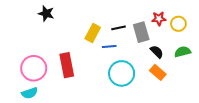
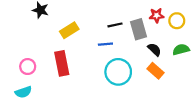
yellow rectangle: (93, 33) -> (69, 30), moved, turned 30
pink circle: (34, 68) -> (28, 67), size x0.6

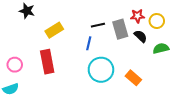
blue line: (105, 44) -> (89, 43), turned -72
black semicircle: (154, 49) -> (141, 36), moved
orange rectangle: (155, 71) -> (133, 78), moved

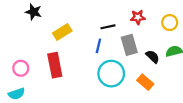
red star: (138, 16) -> (138, 17), moved
gray rectangle: (120, 29) -> (129, 45), moved
black semicircle: (141, 36) -> (153, 57), moved

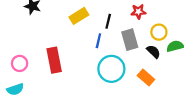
yellow circle: (170, 23) -> (159, 32), moved
black line: (108, 27) -> (108, 21), turned -64
yellow rectangle: (62, 32) -> (79, 16), moved

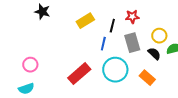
red star: (138, 12) -> (132, 17), moved
red rectangle: (54, 60) -> (79, 74), moved, turned 60

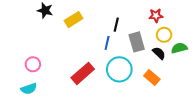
red star: (132, 17) -> (156, 15), moved
yellow rectangle: (85, 21) -> (74, 20), moved

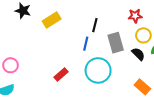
red rectangle: (83, 73) -> (61, 75), size x0.6
orange rectangle: (152, 78) -> (142, 87), moved

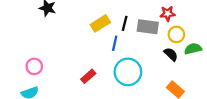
yellow rectangle: (52, 20) -> (100, 23), moved
gray rectangle: (116, 43) -> (148, 27), moved, turned -66

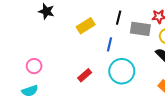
yellow rectangle: (100, 23) -> (86, 26), moved
black line: (125, 23) -> (119, 18), moved

